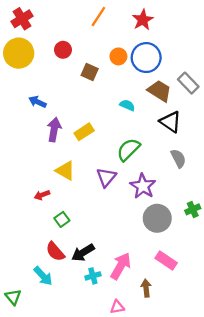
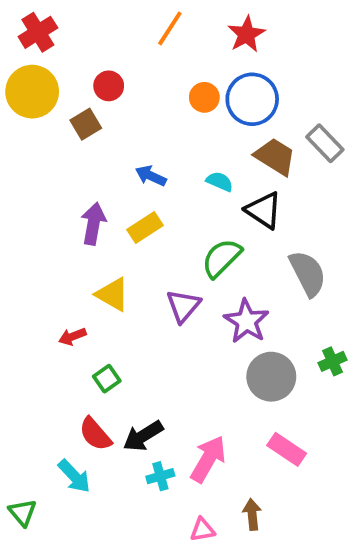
brown square: (90, 72) -> (86, 124), moved, turned 35
blue arrow: (37, 102) -> (151, 176), moved
black triangle: (171, 122) -> (264, 210), moved
gray semicircle: (178, 158) -> (308, 273), size x1.4
brown arrow: (146, 288) -> (252, 514), moved

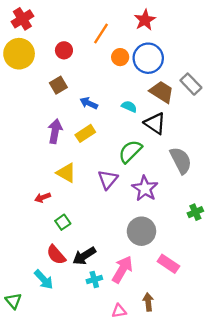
orange line: (170, 28) -> (101, 33), moved
brown square: (86, 124) -> (58, 85), moved
gray circle: (271, 377) -> (141, 231), moved

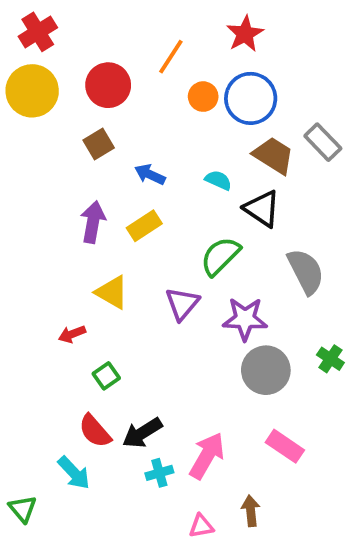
red circle: (64, 50) -> (108, 85), size x1.5
purple star: (145, 189) -> (245, 319), turned -30
green cross: (195, 212) -> (330, 359), turned -32
gray circle: (141, 231) -> (266, 370), moved

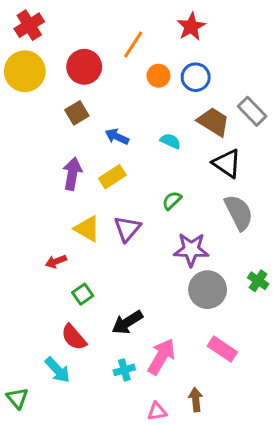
blue circle: (251, 98) -> (196, 77), size x0.7
black triangle: (262, 209) -> (227, 163), moved
green semicircle: (220, 256) -> (172, 201), size x0.6
purple triangle: (182, 304) -> (127, 229), moved
black arrow: (142, 433) -> (127, 322), moved

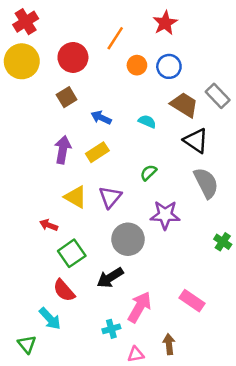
red arrow: (56, 261) -> (49, 225), turned 42
gray circle: (208, 290) -> (128, 239), moved
green square: (83, 294) -> (72, 253), size x1.5
cyan cross: (124, 370) -> (111, 329), moved
green triangle: (17, 398) -> (27, 344), moved

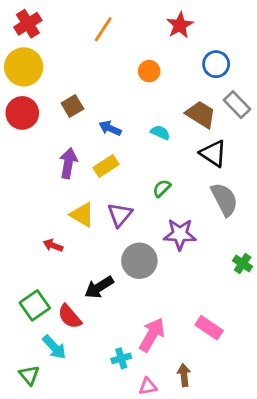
orange line: (115, 38) -> (103, 29), moved
red circle: (73, 57) -> (22, 113), moved
blue circle: (169, 66) -> (216, 64), moved
green square: (72, 253) -> (35, 305), moved
black arrow: (110, 278) -> (99, 287), moved

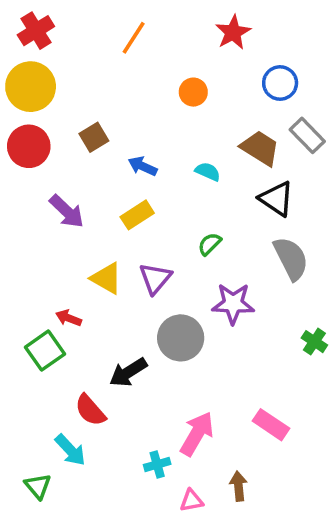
purple arrow: (68, 163) -> (67, 211), moved, turned 124
green square: (35, 305) -> (45, 351), moved

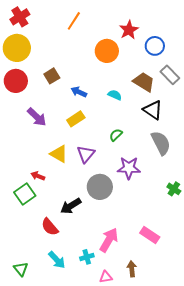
red star: (233, 32) -> (129, 30), moved
orange circle: (193, 92) -> (107, 51), size x1.5
cyan arrow: (70, 450) -> (57, 260), moved

